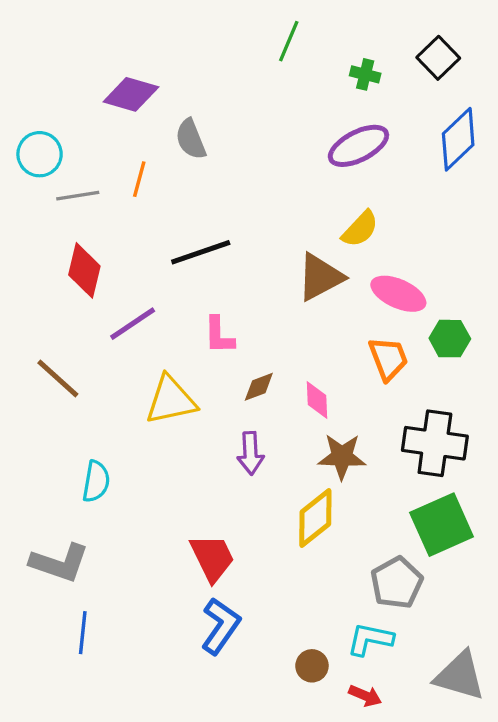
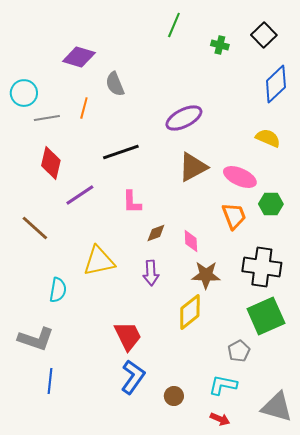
purple ellipse: (358, 146) -> (184, 118), moved
yellow semicircle: (360, 229) -> (268, 138), moved, turned -110
yellow triangle: (171, 400) -> (99, 261), moved
gray pentagon: (397, 583) -> (239, 351), size x0.7
brown circle: (312, 666) -> (174, 396), moved

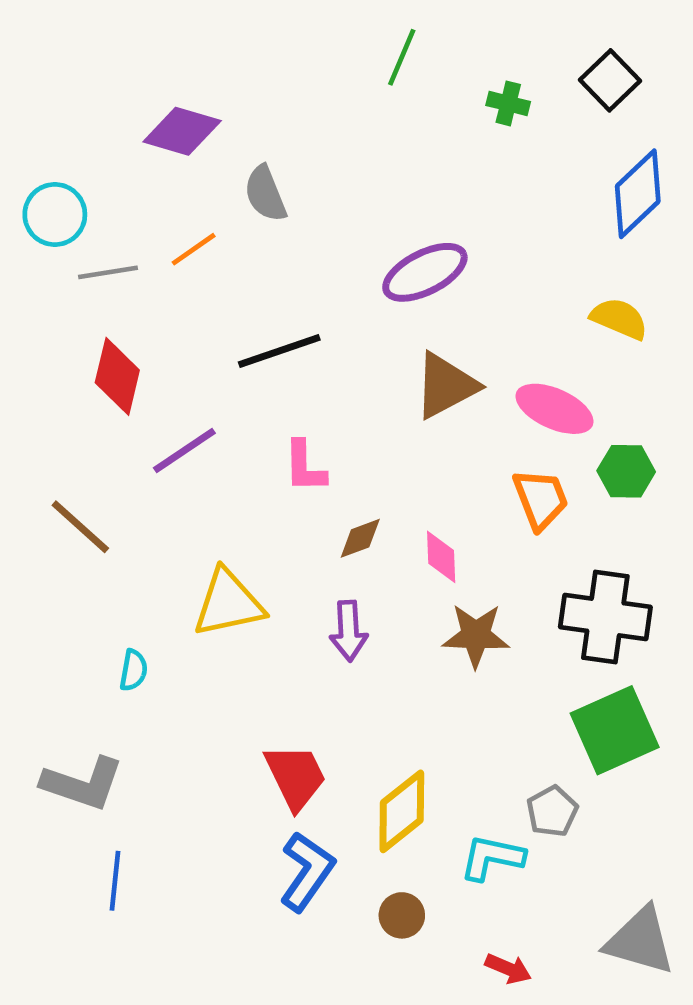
orange line: (84, 108) -> (194, 249), turned 40
cyan semicircle: (58, 290) -> (133, 670), size x0.7
yellow diamond: (190, 312) -> (402, 811), moved
cyan L-shape: (223, 385) -> (492, 858), moved

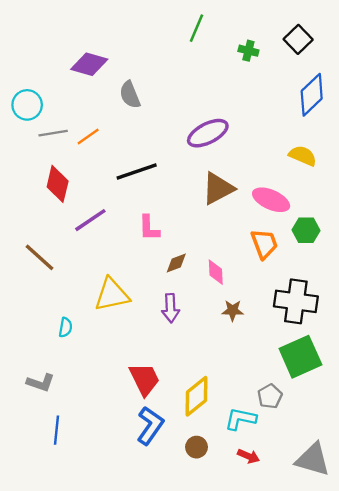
orange line: (194, 249) -> (88, 137), moved
brown star: (476, 636) -> (233, 310), size x0.7
gray L-shape: (83, 784) -> (41, 383), size x0.7
red arrow: (508, 969) -> (248, 456), moved

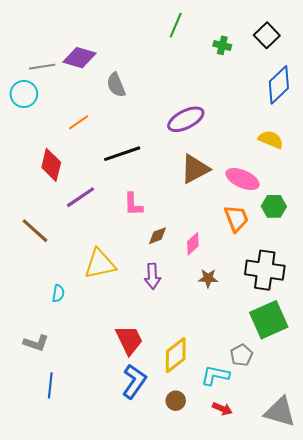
gray line: (53, 133) -> (42, 67), moved
pink diamond: (216, 272) -> (193, 244), turned 50

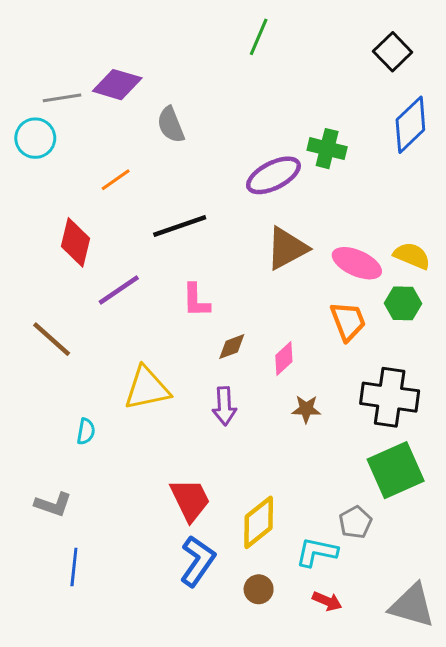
green cross: (222, 45) -> (327, 149), moved, size x1.4
yellow semicircle: (271, 140) -> (412, 256), moved

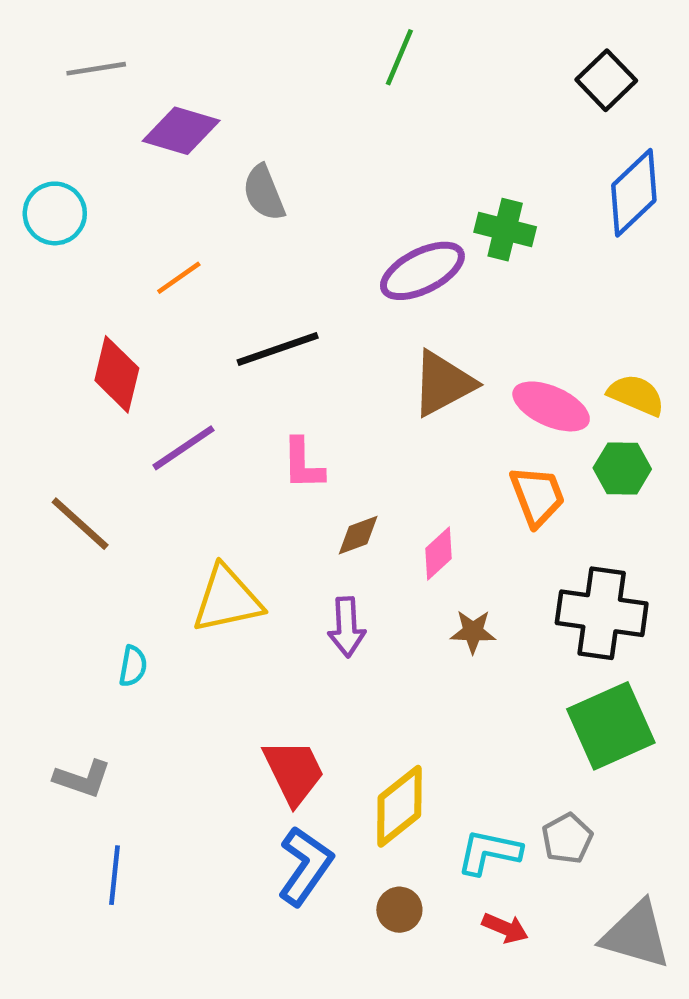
gray line: (62, 98) -> (96, 69), moved
gray pentagon: (355, 522) -> (567, 838), moved

